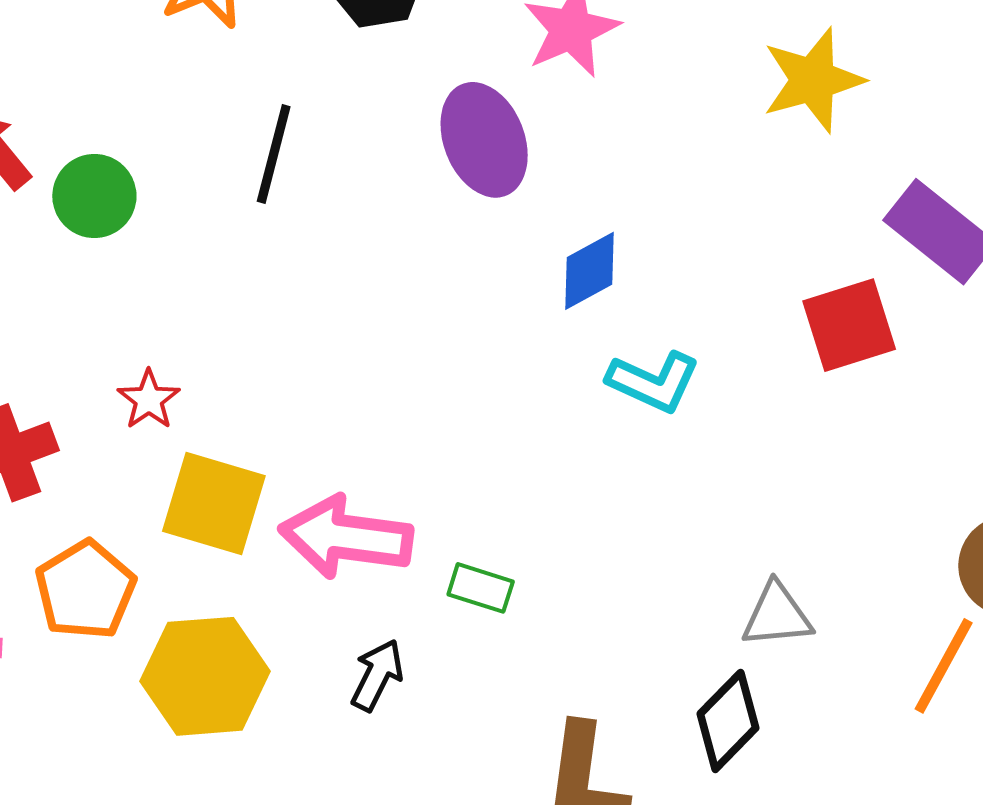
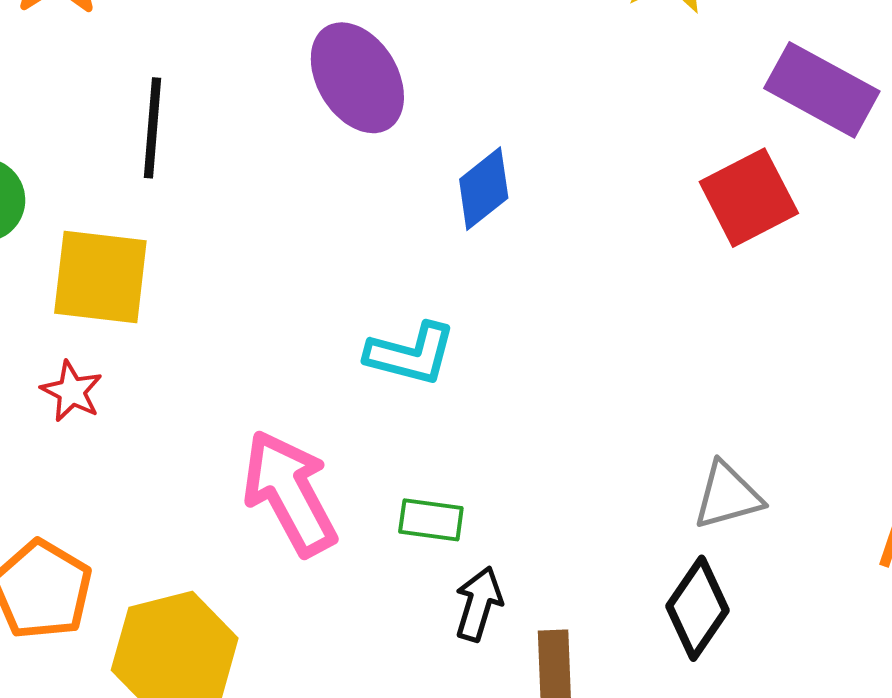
cyan L-shape: (653, 382) -> (411, 354), moved
yellow square: (214, 503) -> (100, 277), moved
pink arrow: (346, 537) -> (290, 493), turned 64
black arrow: (377, 675) -> (479, 604), moved

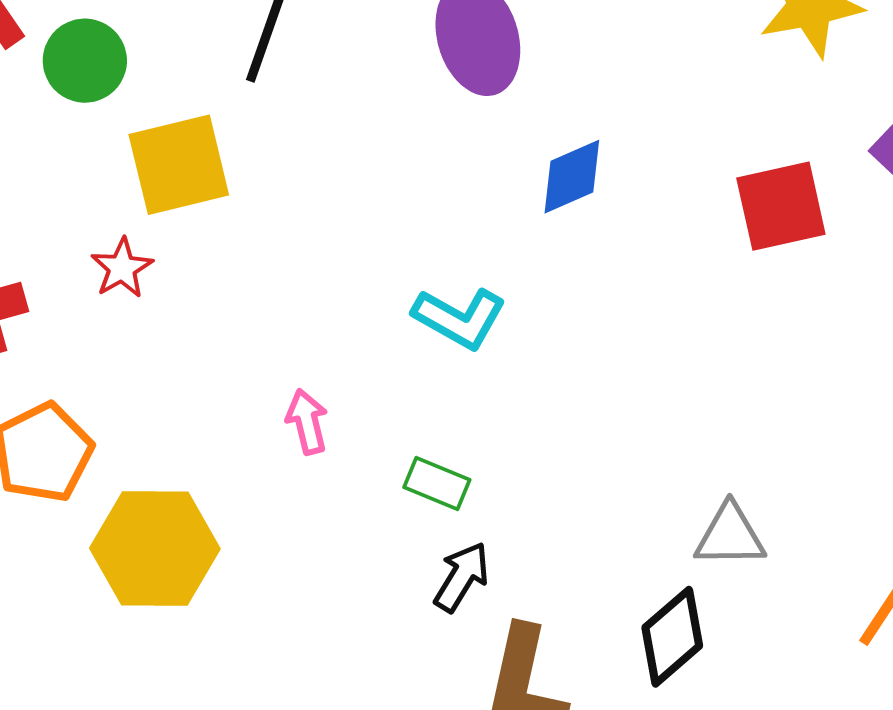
red square: (749, 198) -> (781, 206), moved
yellow square: (100, 277) -> (179, 165), turned -35
pink arrow: (290, 493) -> (307, 422), size x0.5

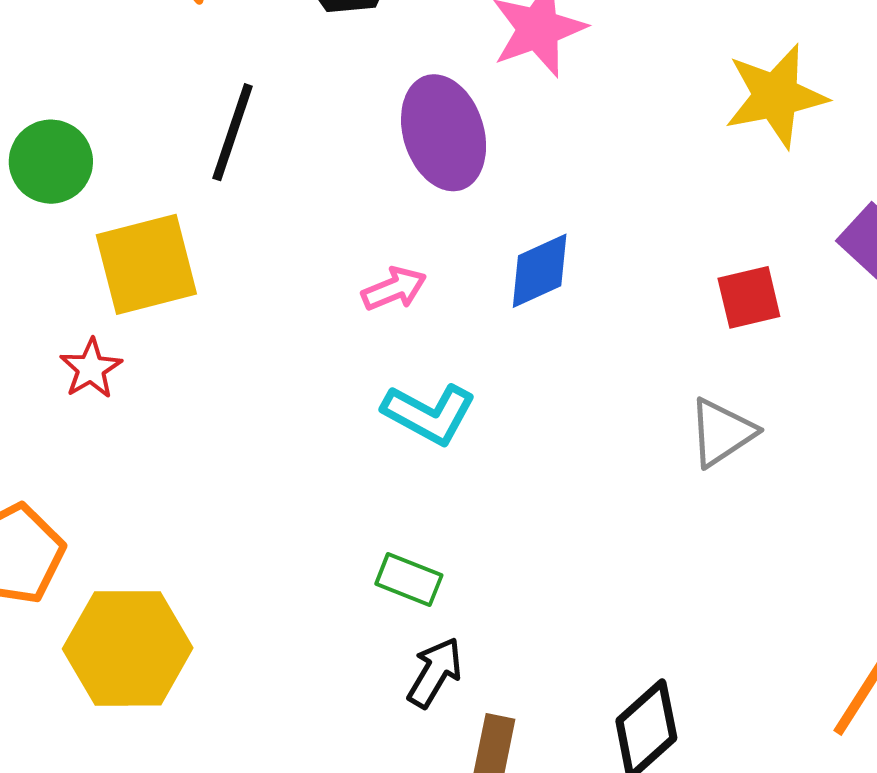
red square: (781, 206) -> (749, 297), size x0.7
pink arrow: (307, 422) -> (394, 289), moved, turned 82
gray triangle: (730, 535) -> (722, 432), moved, turned -32

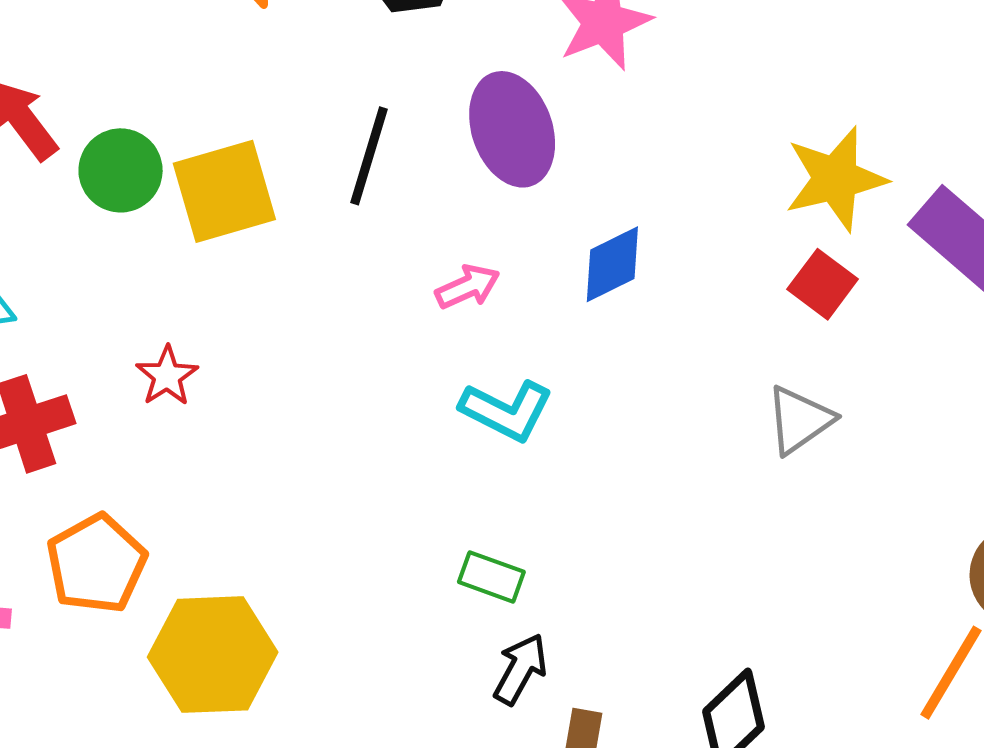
yellow star: (776, 96) -> (836, 179), moved
black line: (233, 132) -> (369, 156), moved
yellow square: (146, 264) -> (224, 191), moved
red square: (749, 297) -> (823, 284), turned -38

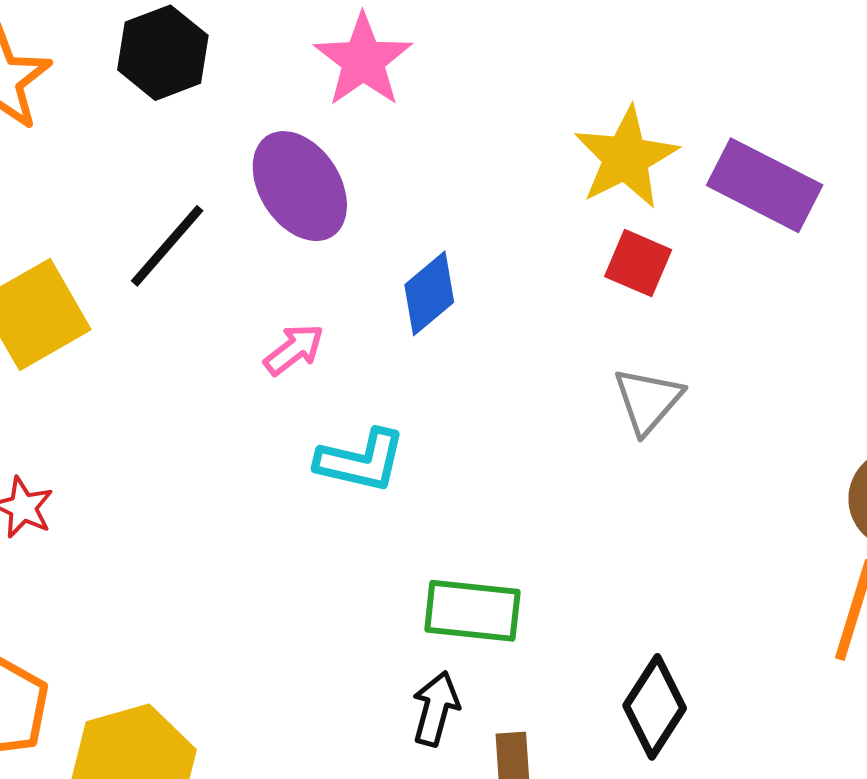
black line: (369, 156) -> (167, 246), turned 38
green rectangle: (491, 577) -> (472, 611), moved, size x1.5

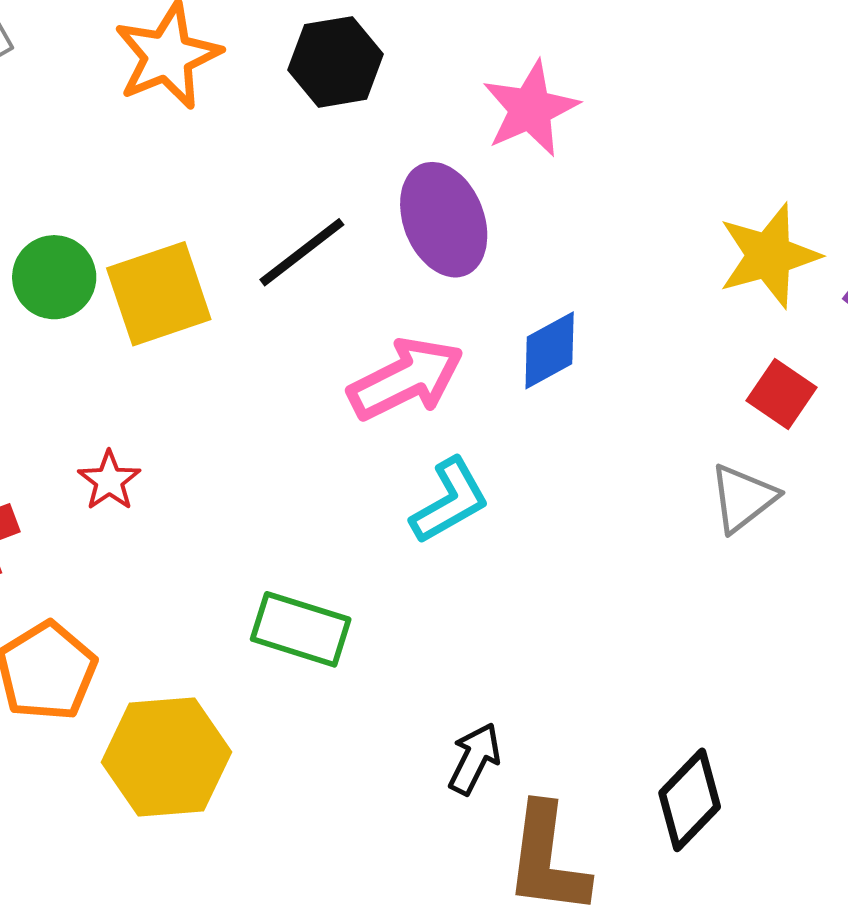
red square: (638, 263) -> (782, 394), moved
pink arrow: (294, 350) -> (406, 379), size x1.8
cyan L-shape: (361, 461) -> (450, 501), turned -54
green rectangle: (472, 611) -> (301, 629), moved

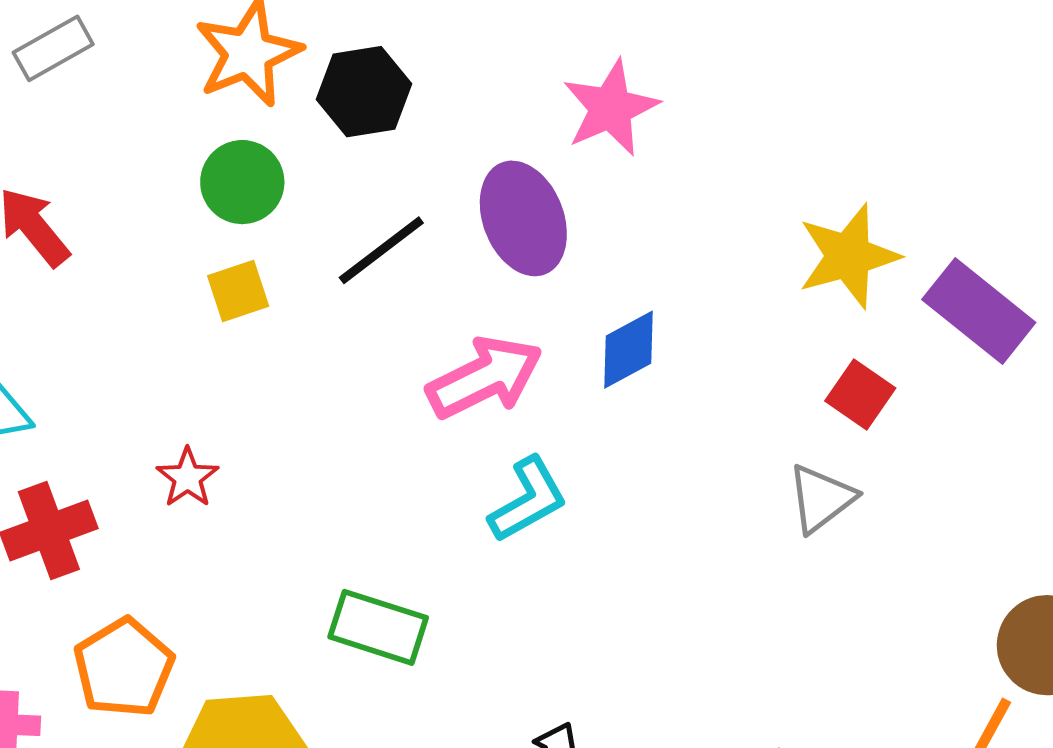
black hexagon: (336, 62) -> (364, 92), moved
green circle: (54, 277) -> (242, 182), moved
yellow square: (159, 294) -> (238, 291), size x0.6

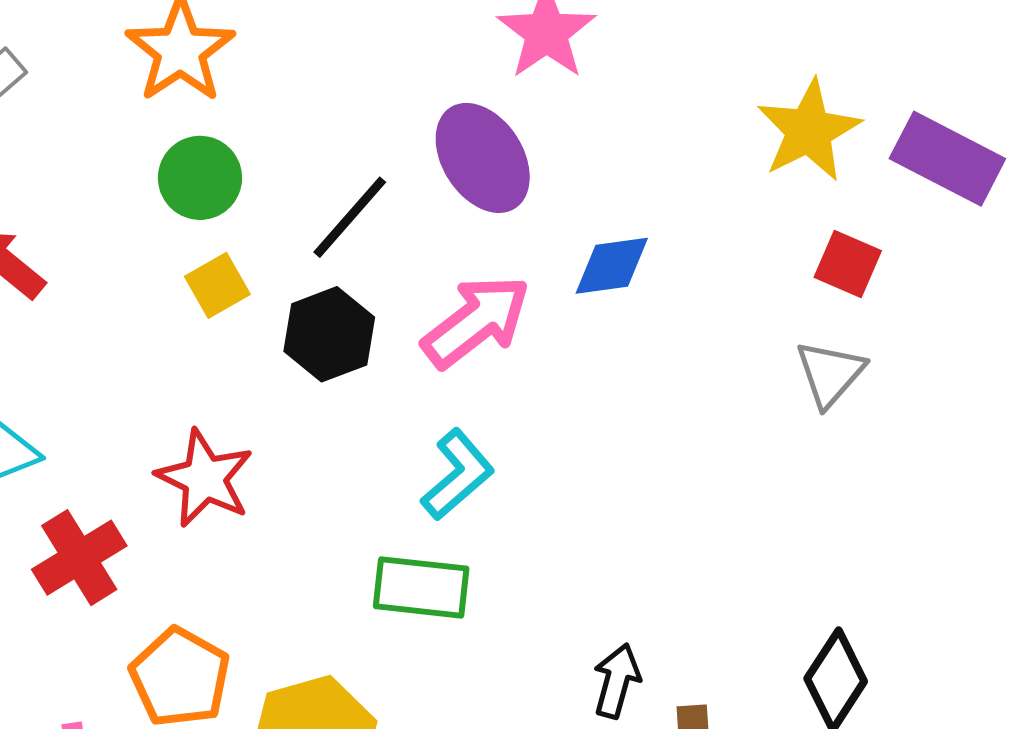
black hexagon: (364, 92) -> (329, 334), moved
blue diamond: (628, 350) -> (612, 266), turned 32
red star: (187, 478) -> (205, 478), size x1.6
cyan L-shape: (528, 500) -> (458, 475), moved

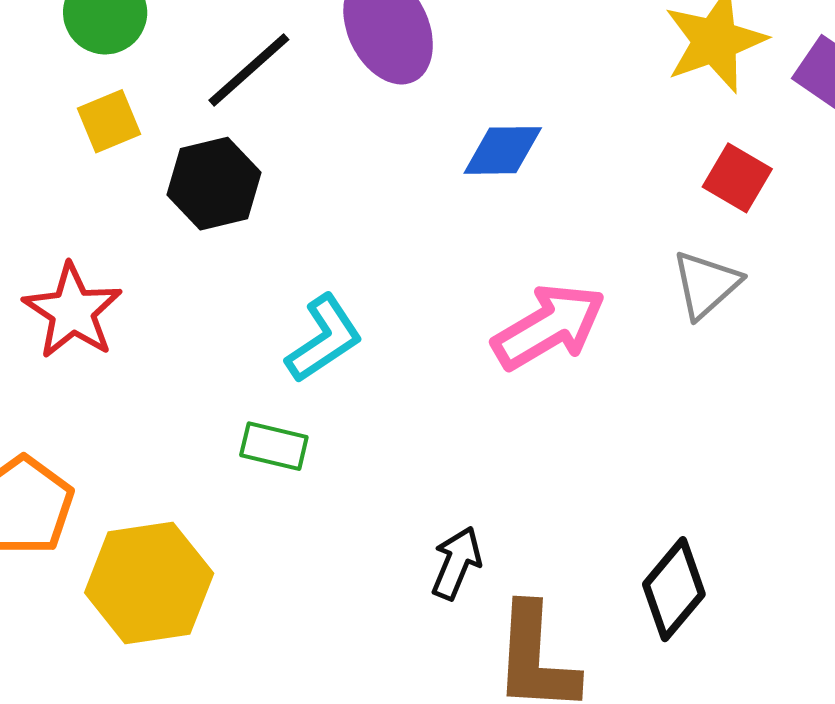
pink arrow: (476, 321) -> (549, 327), moved
green rectangle: (421, 587) -> (274, 446), size x0.7

